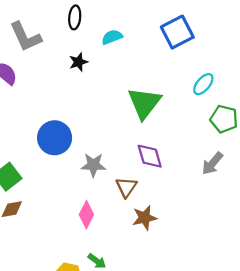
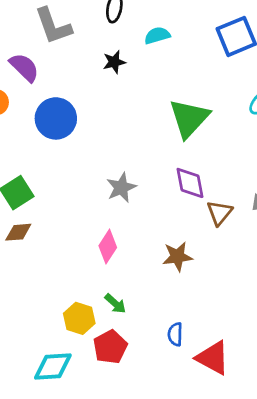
blue circle: (55, 138) -> (56, 118), moved
gray star: (93, 165) -> (121, 188), turned -30
brown triangle: (126, 187) -> (220, 213), moved

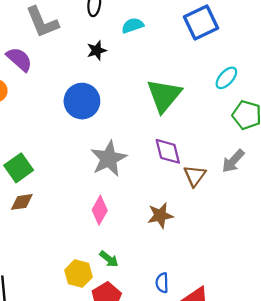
blue circle: (56, 118) -> (82, 101), moved
gray star: (121, 188) -> (109, 159), size x1.4

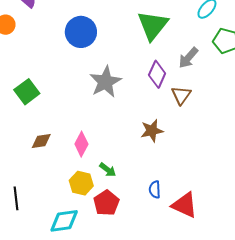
purple diamond: (168, 151) -> (157, 74), turned 40
gray arrow: (233, 161) -> (188, 58), moved
brown diamond: (22, 202) -> (41, 141), moved
pink diamond: (100, 210) -> (81, 144), moved

